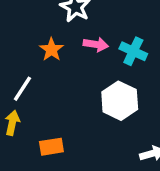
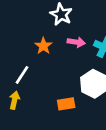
orange rectangle: (51, 147) -> (66, 104), moved

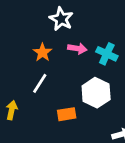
white line: (22, 75) -> (40, 83), moved

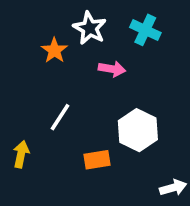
orange star: (42, 52) -> (54, 50), moved
cyan cross: (107, 54) -> (145, 30), moved

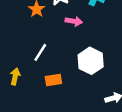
orange rectangle: (97, 160) -> (53, 80), moved

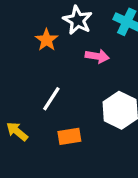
yellow arrow: (15, 76) -> (17, 131), turned -63

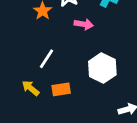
yellow arrow: (17, 131) -> (31, 88), moved

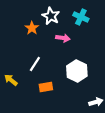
yellow arrow: (31, 88) -> (11, 80), moved

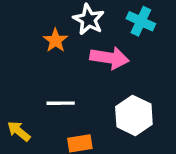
pink arrow: (63, 38) -> (109, 58), size x1.5
white line: (35, 64) -> (61, 103), turned 56

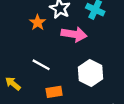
white line: (61, 103) -> (41, 65), turned 30

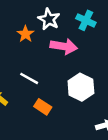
orange rectangle: (54, 92) -> (43, 107), turned 42

